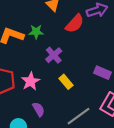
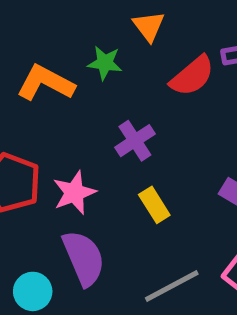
green star: (36, 32) -> (105, 63), moved
purple semicircle: (39, 109) -> (84, 258), size x1.6

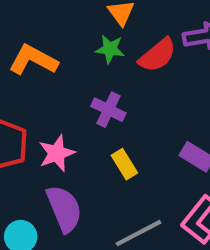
green star: (105, 63) -> (110, 49), moved
purple cross: (135, 141) -> (108, 110), turned -32

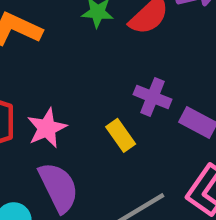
purple cross: (108, 110) -> (152, 97), moved

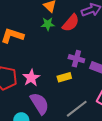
yellow rectangle: (121, 135) -> (64, 77), turned -64

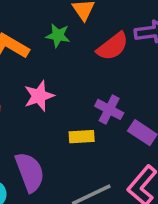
green star: (48, 24) -> (58, 35), moved
pink star: (31, 78) -> (39, 96), moved

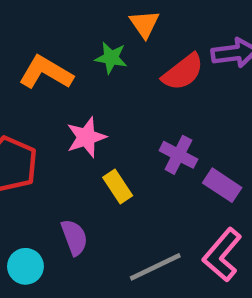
yellow rectangle: (82, 137) -> (118, 186), moved, turned 60
purple semicircle: (30, 172) -> (74, 237), size x0.7

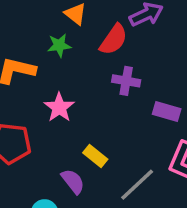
purple cross: (178, 155) -> (126, 81), moved
yellow rectangle: (118, 186) -> (95, 156), moved

